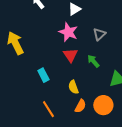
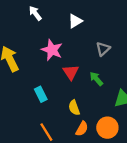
pink star: (68, 32) -> (52, 50), moved

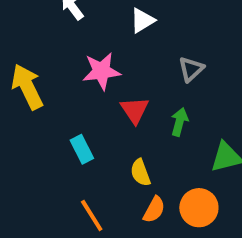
pink star: (52, 50) -> (101, 71), turned -30
green arrow: (96, 79) -> (179, 122), turned 56

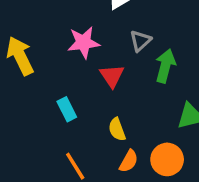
gray triangle: (191, 69) -> (140, 41), moved
green arrow: (179, 122) -> (165, 66), moved, size x1.4

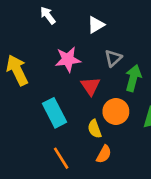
cyan rectangle: (67, 109) -> (54, 113), size x1.5
orange circle: (167, 159) -> (116, 112), moved

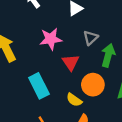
yellow semicircle: (95, 129) -> (74, 100), turned -35

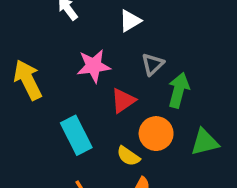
red triangle: (71, 62) -> (123, 101), turned 30

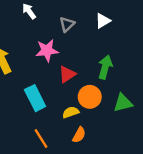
white triangle: (130, 21) -> (103, 21), moved
gray triangle: (153, 64) -> (67, 24), moved
yellow semicircle: (128, 156) -> (71, 112), turned 126

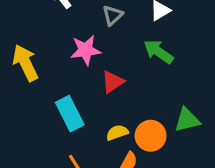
green arrow: (105, 67) -> (159, 52), moved, turned -70
orange circle: (90, 97) -> (151, 136), moved

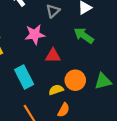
red triangle: (113, 82) -> (53, 56), turned 35
orange circle: (151, 136) -> (75, 80), moved

